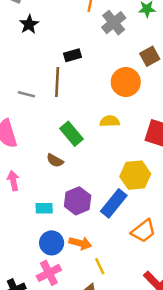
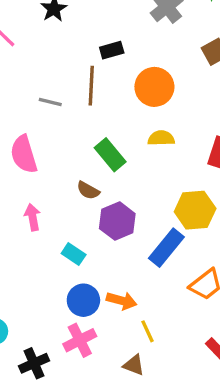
orange circle: (126, 82) -> (154, 87), moved
purple hexagon: (78, 201) -> (117, 221), moved
cyan rectangle: (44, 208) -> (74, 254), turned 35

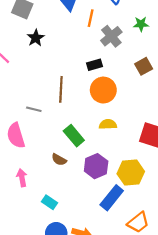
black rectangle: (112, 50) -> (95, 65), moved
gray line: (50, 102) -> (34, 109), moved
purple hexagon: (117, 221) -> (96, 166), moved

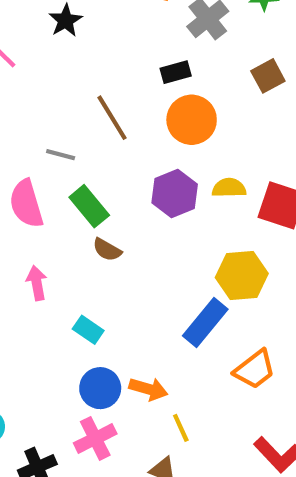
brown line: (61, 89) -> (112, 118), turned -35
yellow semicircle: (108, 124) -> (229, 188), moved
green rectangle: (74, 136) -> (89, 206), moved
purple hexagon: (96, 166) -> (175, 194), moved

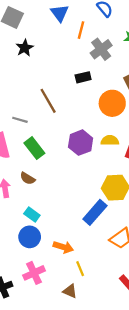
orange circle: (192, 120) -> (112, 103), moved
brown semicircle: (107, 250) -> (28, 178), moved
blue circle: (100, 388) -> (30, 237), moved

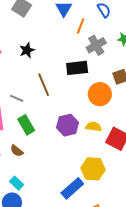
black star: (25, 48) -> (27, 50), moved
black rectangle: (83, 77) -> (77, 68), size x1.5

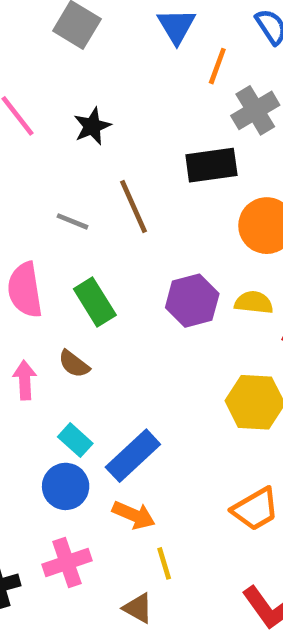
gray line: (17, 98) -> (73, 221), moved
blue rectangle: (72, 188) -> (133, 456), moved

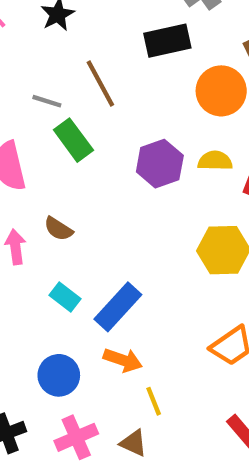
green rectangle: (95, 302) -> (73, 140), moved
blue circle: (66, 486) -> (59, 375), moved
pink cross: (67, 563) -> (76, 437), moved

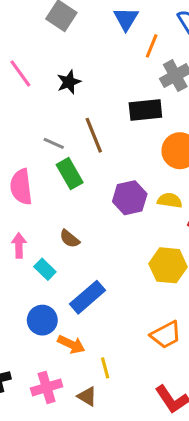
brown semicircle: (58, 229) -> (70, 239), moved
cyan rectangle: (65, 297) -> (45, 269), moved
orange arrow: (123, 360) -> (71, 344), moved
blue circle: (59, 375) -> (42, 320), moved

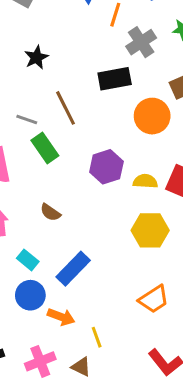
yellow semicircle: (170, 200) -> (145, 181), moved
cyan rectangle: (45, 269) -> (28, 260), moved

